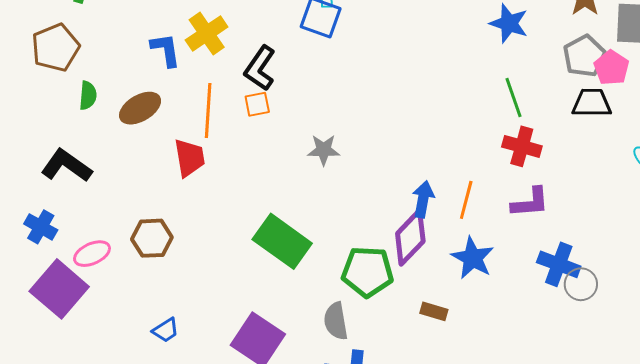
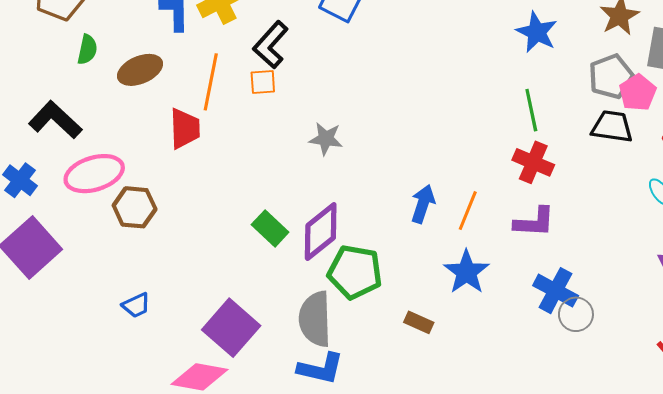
purple diamond: (410, 237) -> (321, 232), moved
green rectangle: (282, 241) -> (270, 228), size x0.6
pink ellipse: (92, 254) -> (94, 174), moved, size x1.5
gray semicircle: (336, 321) -> (315, 319), size x1.4

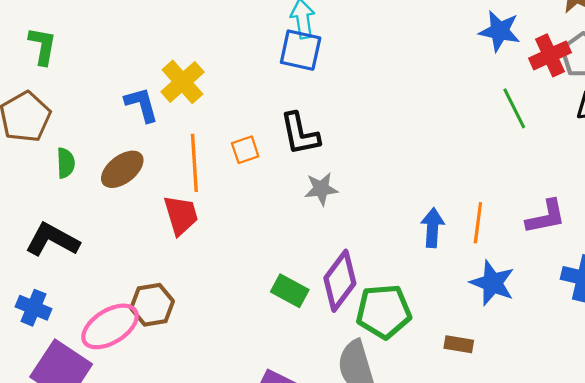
black L-shape: (271, 45) -> (300, 134), moved, turned -39
red cross: (533, 162) -> (550, 55), moved, turned -33
pink ellipse: (94, 174) -> (110, 326), moved

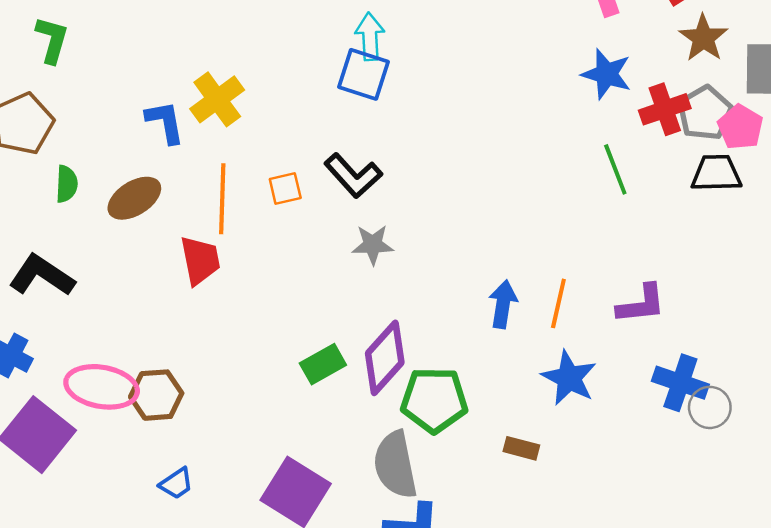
black L-shape: (300, 134) -> (353, 176), turned -36
green rectangle: (290, 291) -> (323, 364), turned -63
brown hexagon: (152, 305) -> (156, 395), moved
pink ellipse: (110, 326) -> (102, 387), turned 36

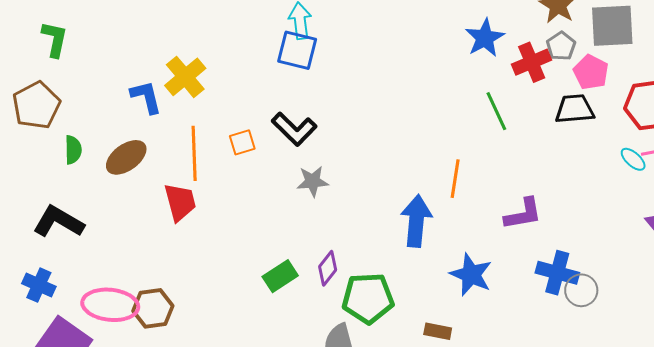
blue star: (607, 74) -> (485, 38), turned 30
gray pentagon: (705, 113) -> (561, 46), moved, size x0.7
orange line: (558, 303) -> (455, 179), moved
blue arrow: (503, 304) -> (416, 221), size x1.4
purple diamond: (385, 358) -> (328, 268), size x0.6

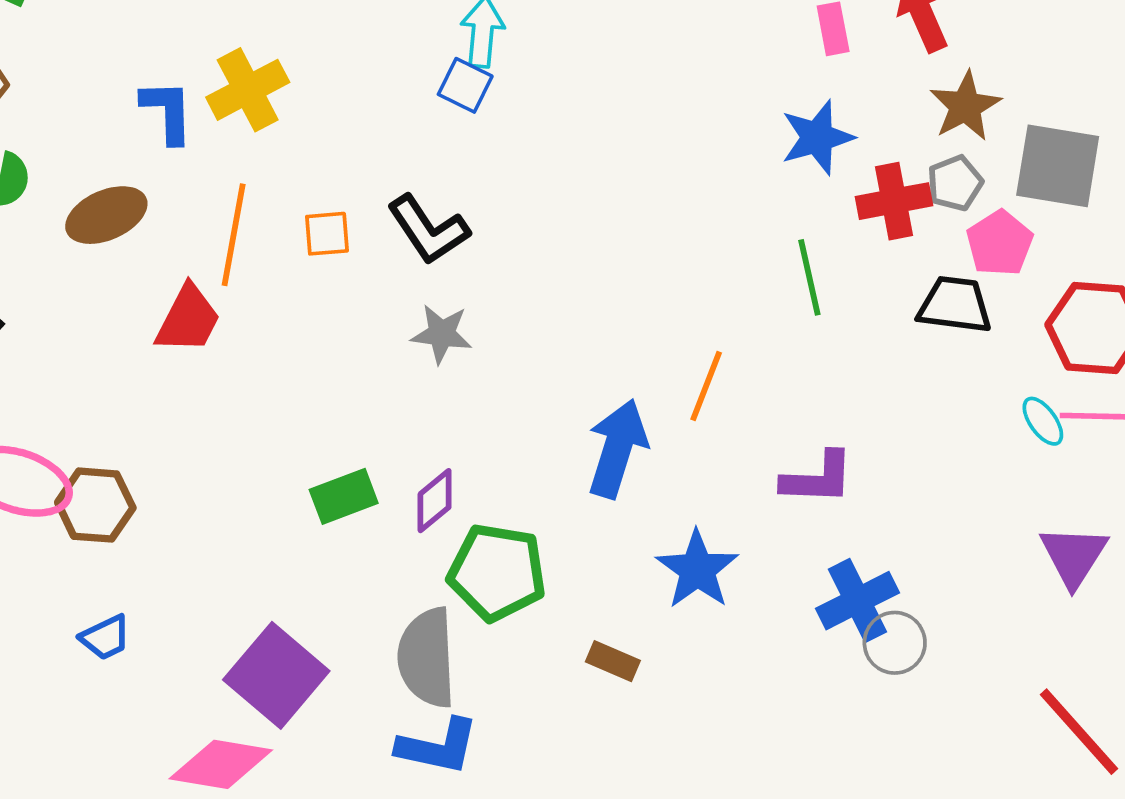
blue square: (297, 50) -> (465, 85), size x0.7
red trapezoid: (180, 202) -> (188, 319), turned 30
blue cross: (557, 273) -> (857, 601), turned 36

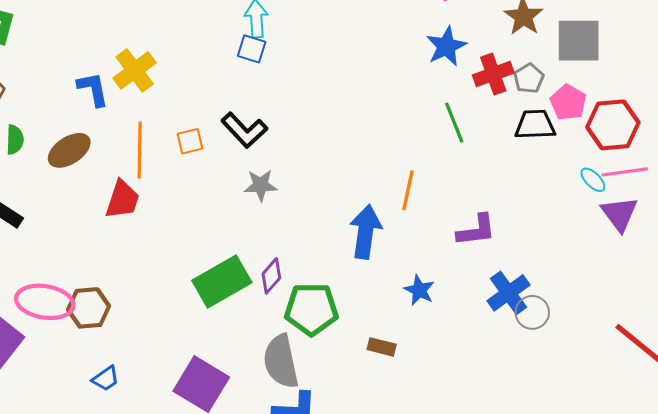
gray pentagon: (955, 183) -> (529, 78), moved
pink pentagon: (1000, 243) -> (568, 102), moved
green rectangle: (344, 496) -> (222, 281), size x1.6
purple triangle: (1074, 556) -> (619, 214), moved
blue star: (697, 570) -> (419, 290), size x0.7

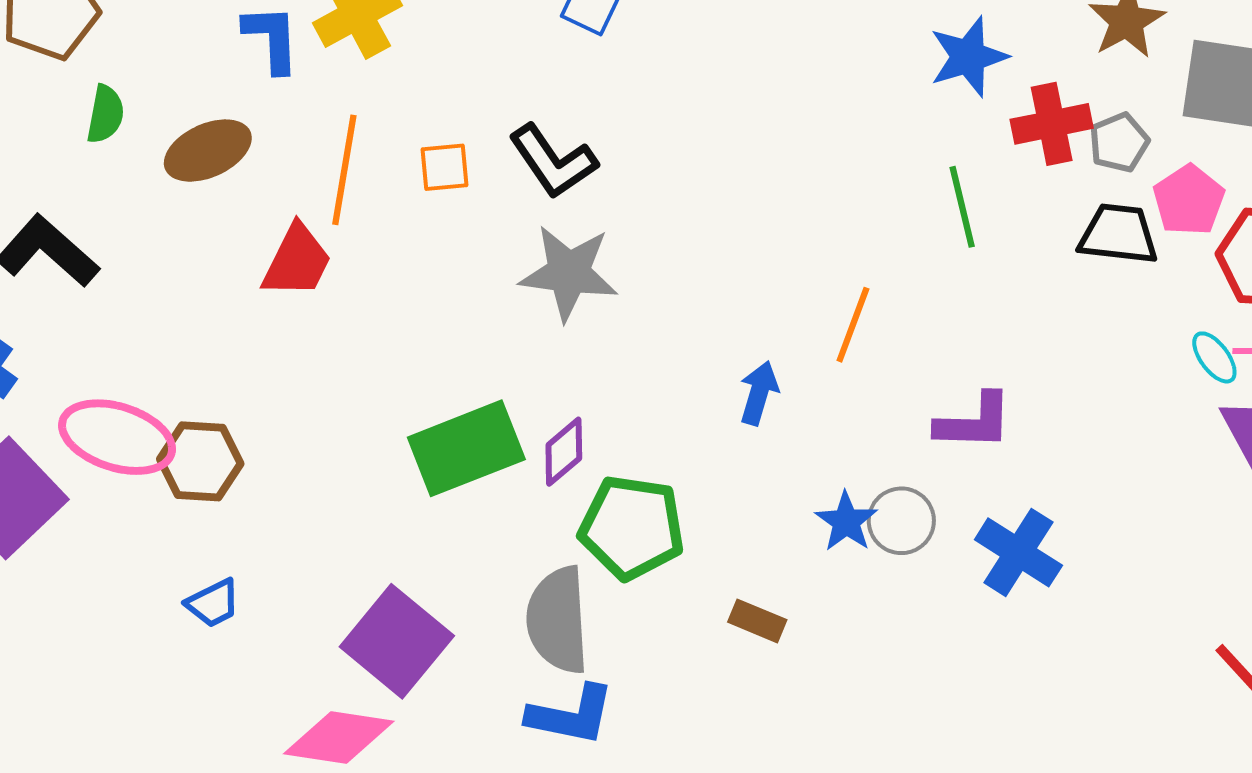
gray star: (261, 185) -> (569, 273), size x1.5
blue arrow: (366, 232) -> (759, 393), size x0.6
blue cross: (508, 293) -> (1018, 552), turned -30
gray circle: (532, 312) -> (901, 521), moved

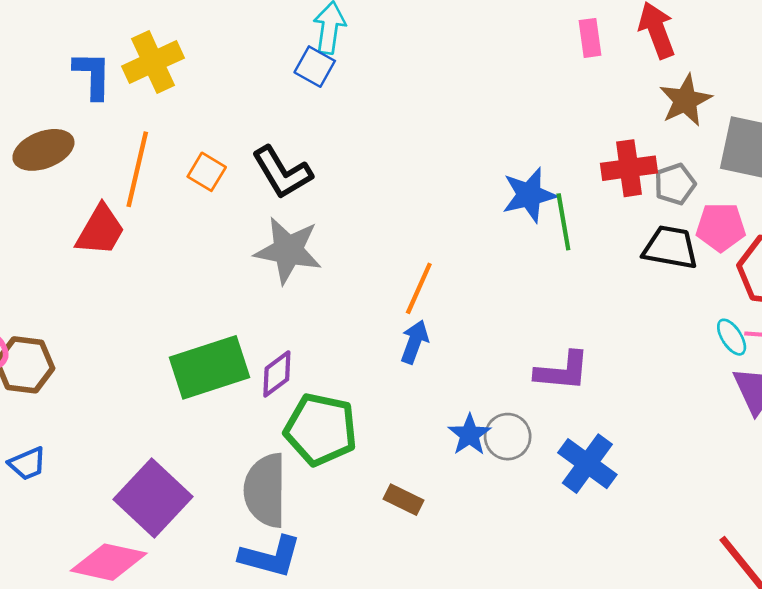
blue star: (968, 57) -> (529, 195), moved
orange square: (444, 167) -> (207, 172), turned 33
pink pentagon: (1189, 200) -> (721, 227), turned 30
orange line: (853, 325) -> (419, 288), moved

